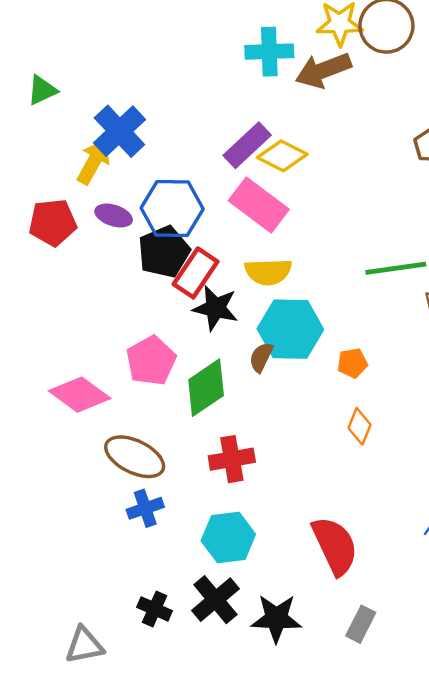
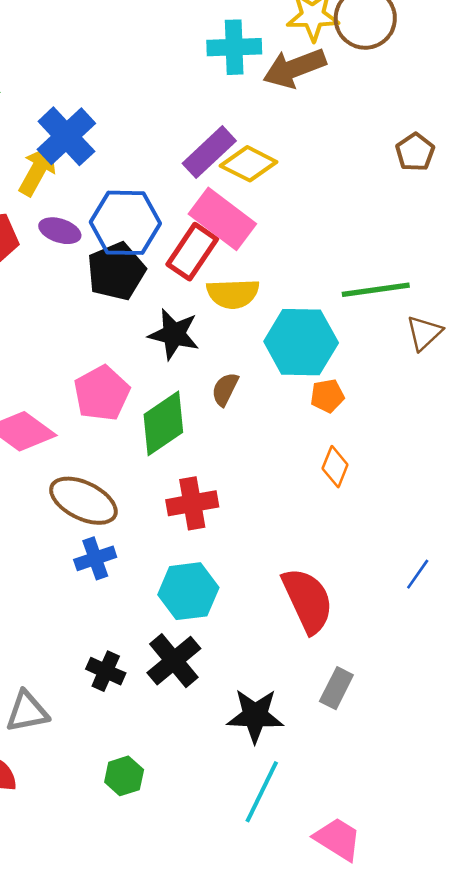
red rectangle: (196, 273) -> (192, 252), moved
cyan hexagon: (290, 329) -> (301, 342), moved
black star: (276, 618) -> (255, 716), moved

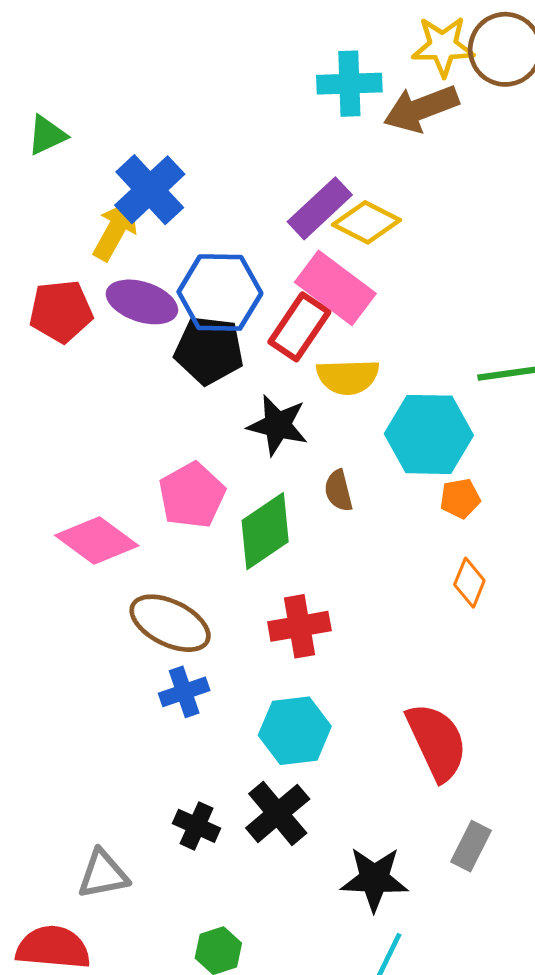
purple ellipse: (60, 231) -> (142, 302), size x1.4
black pentagon: (116, 271) -> (209, 350), turned 30
brown semicircle: (225, 389) -> (338, 491), turned -40

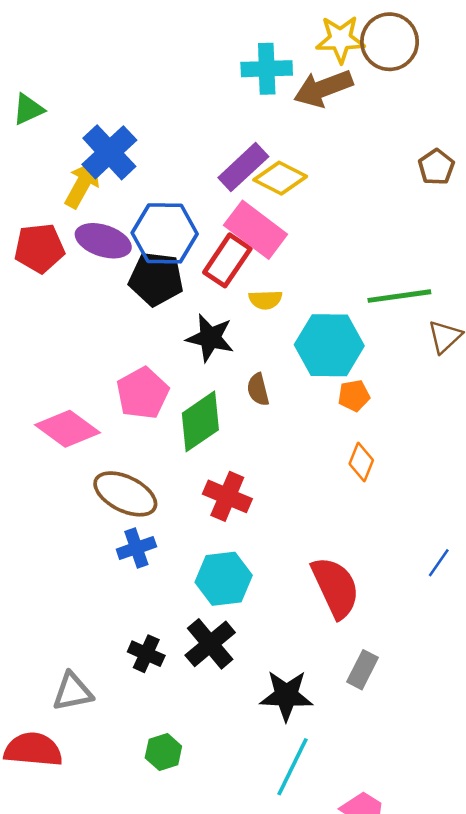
yellow semicircle: (348, 377) -> (265, 300), size x0.7
red cross: (299, 626) -> (227, 496), turned 33

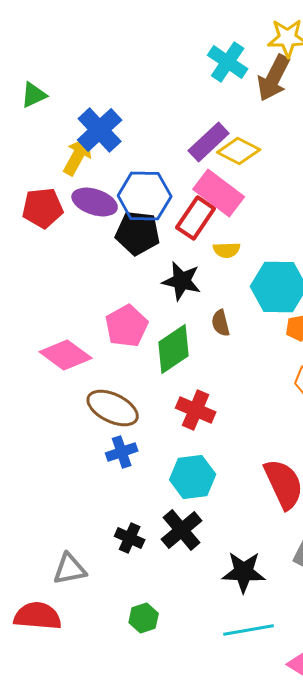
cyan cross: (267, 69) -> (228, 62), turned 36
brown arrow: (323, 88) -> (274, 78), turned -42
cyan line: (292, 767) -> (249, 630), turned 54

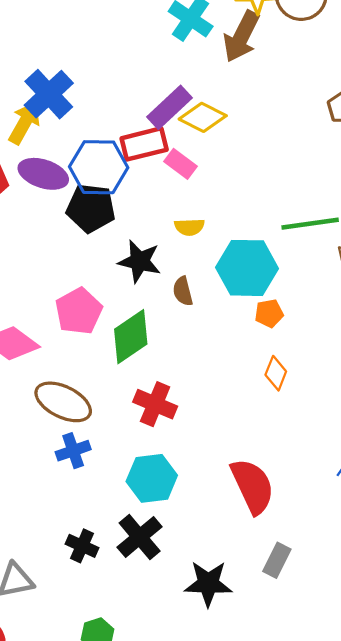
pink rectangle: (219, 193) -> (181, 164), size x0.6
red rectangle: (196, 218) -> (144, 144), moved, turned 42
brown semicircle: (221, 323) -> (183, 291), moved

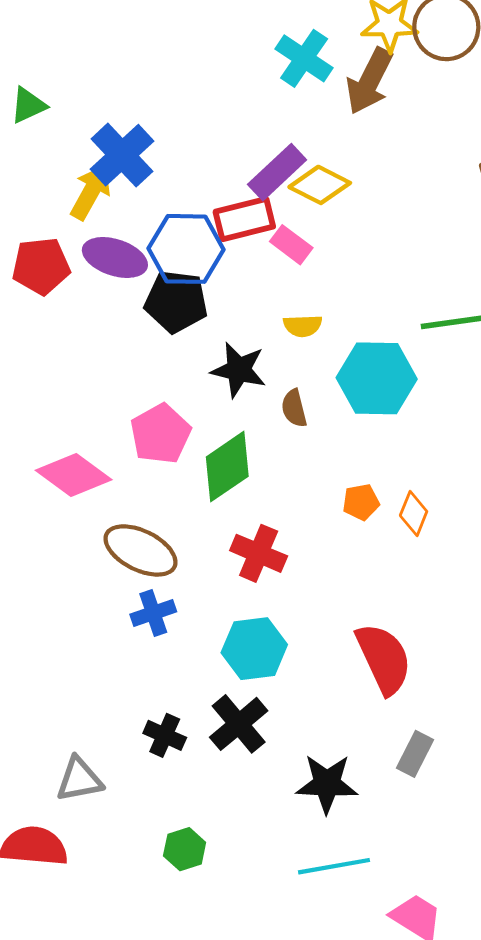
orange pentagon: (269, 313) -> (361, 502), moved

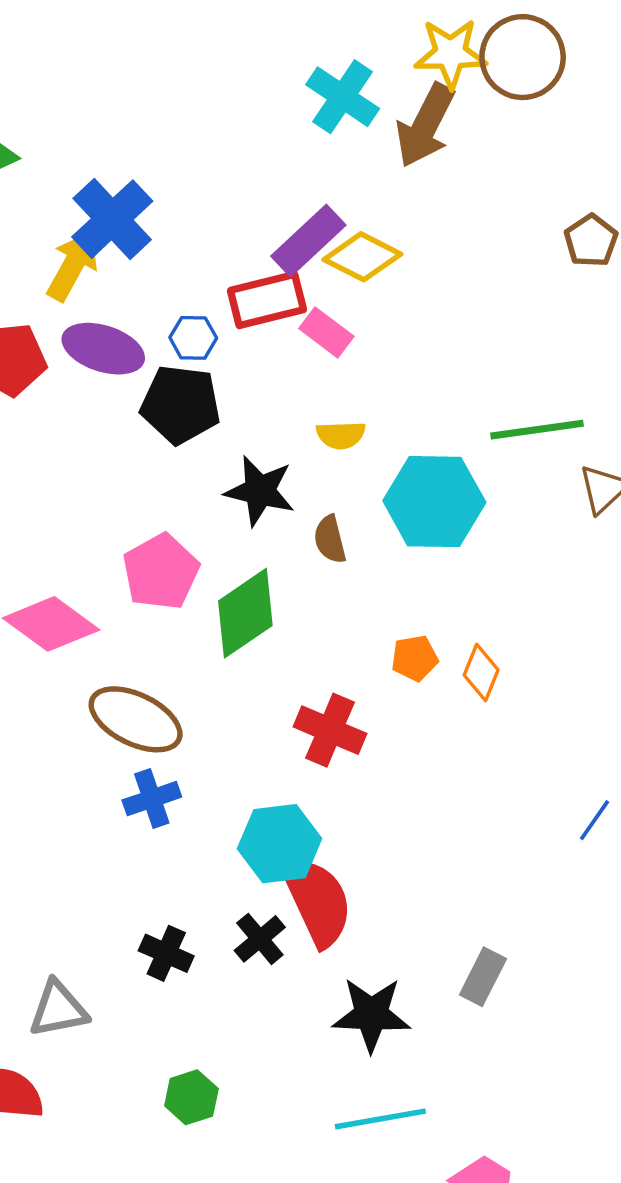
blue hexagon: (186, 249) -> (193, 338), size x0.5
red cross: (259, 553) -> (330, 730), moved
red semicircle: (384, 659) -> (317, 901), moved
black cross: (239, 724) -> (260, 939), size x0.7

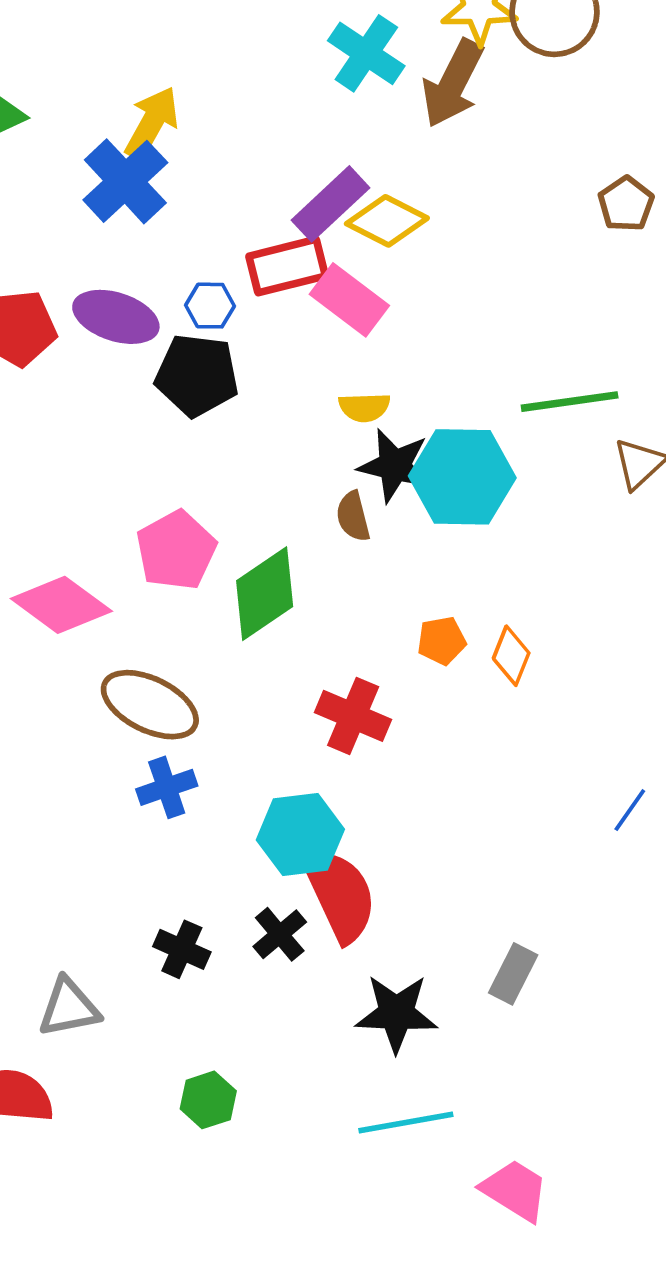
yellow arrow: (73, 266) -> (152, 123), moved
pink rectangle: (326, 332) -> (349, 300), size x1.4
black star: (260, 491) -> (394, 466), moved

